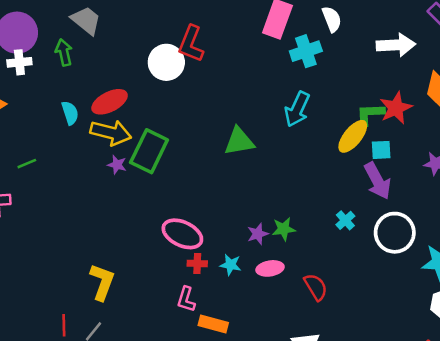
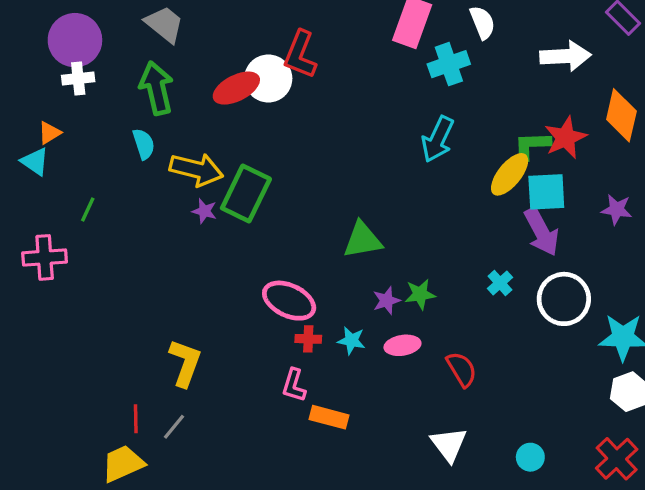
green arrow: (64, 52) -> (156, 88), moved, size x1.5
red ellipse: (110, 102) -> (236, 88), moved
green triangle: (239, 141) -> (363, 240), moved
cyan square: (381, 150) -> (546, 192), size x1.5
green line: (27, 164) -> (88, 209), turned -42

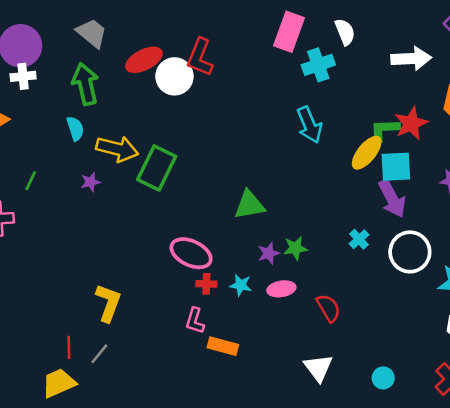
red ellipse: (236, 88) -> (144, 60), moved
cyan arrow: (438, 139) -> (309, 125), turned -48
purple star: (204, 211) -> (90, 182), moved, turned -30

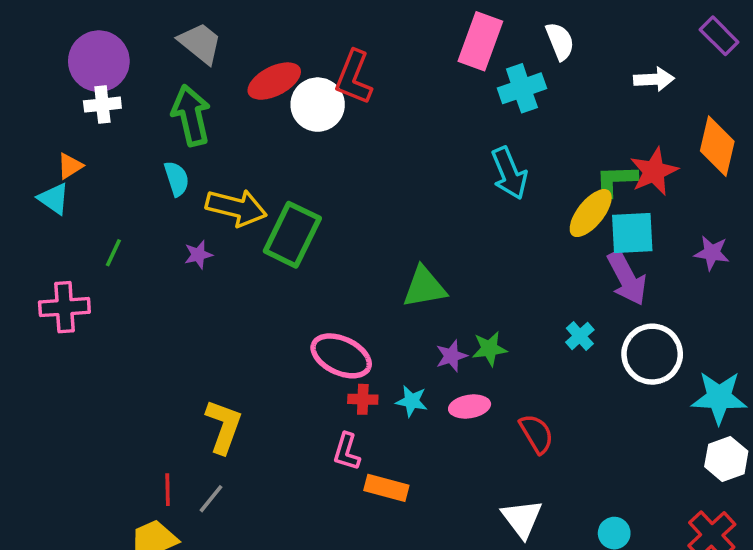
white arrow: (411, 59) -> (654, 79), size x0.7

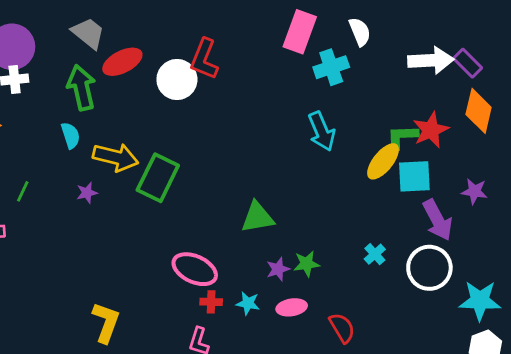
purple rectangle: (719, 36) -> (468, 63), moved
white arrow: (654, 79) -> (431, 60), size x1.5
red ellipse: (274, 81) -> (122, 62), moved
purple arrow: (627, 278) -> (438, 220), moved

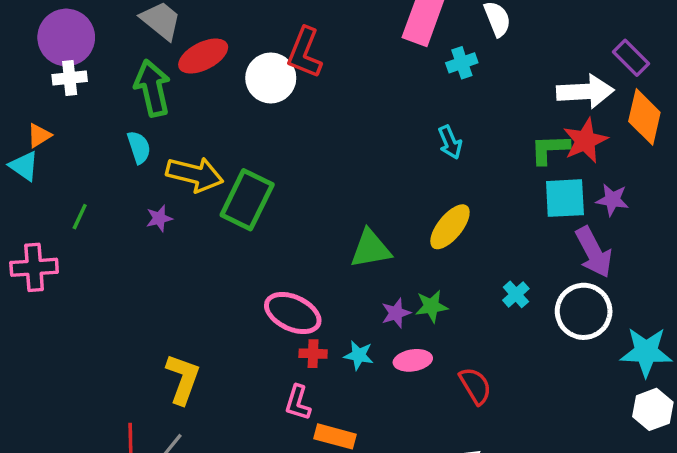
white arrow: (431, 60) -> (585, 92), moved
cyan cross: (331, 67) -> (462, 63), size x0.7
cyan arrow: (322, 131) -> (450, 142), size x0.7
yellow ellipse: (383, 161) -> (450, 227), moved
purple star: (474, 191) -> (612, 200), moved

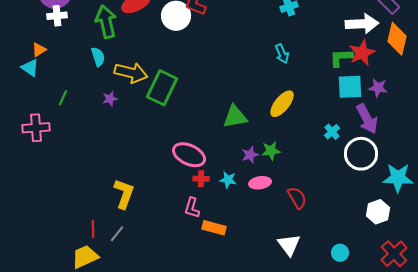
cyan cross: (516, 294) -> (332, 132), moved
white hexagon: (653, 409) -> (378, 212), moved

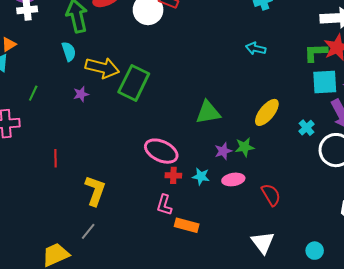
cyan arrow: (282, 54) -> (256, 48), turned 126
yellow ellipse: (282, 104) -> (267, 112), moved
red line: (93, 229) -> (56, 158), moved

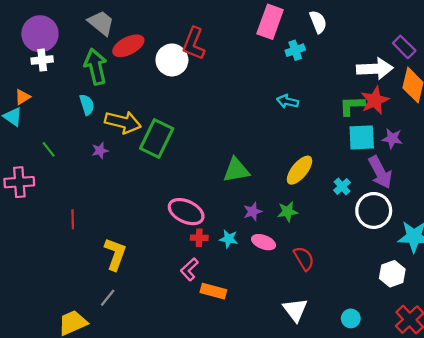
green line: (33, 93) -> (49, 149), turned -63
green star: (245, 147) -> (288, 212), moved
pink ellipse: (233, 179) -> (264, 242), turned 30
pink L-shape: (164, 205) -> (189, 269), turned 30

